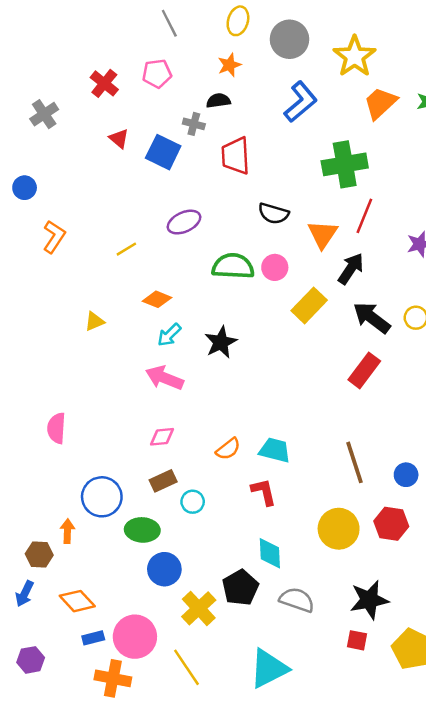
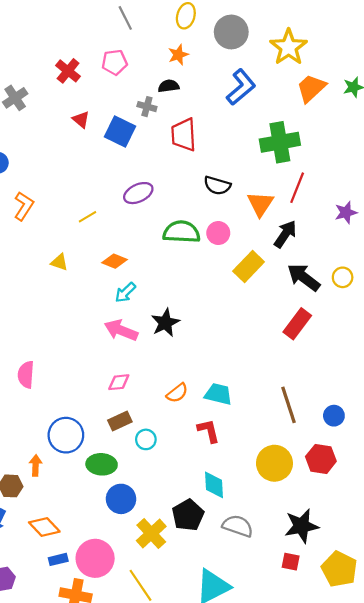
yellow triangle: (94, 321) -> (59, 262), moved, turned 42
black star: (221, 342) -> (165, 323), moved

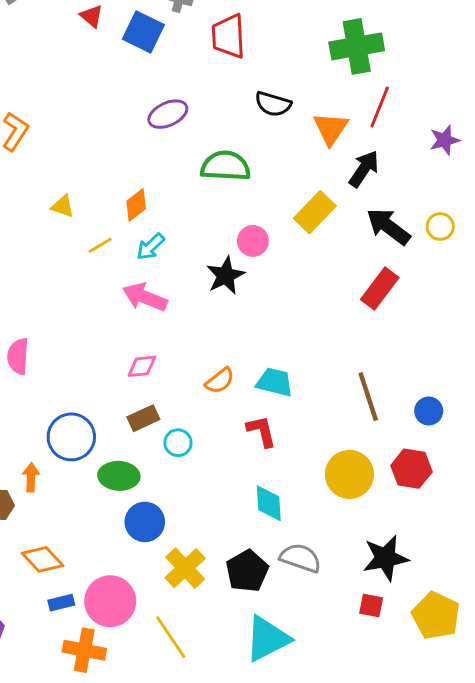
yellow line: (87, 217) -> (100, 245), moved
pink circle: (218, 233) -> (253, 241), moved
orange diamond: (115, 261) -> (136, 205), turned -60
black star: (165, 323) -> (226, 276), moved
black pentagon: (188, 515) -> (247, 571), moved

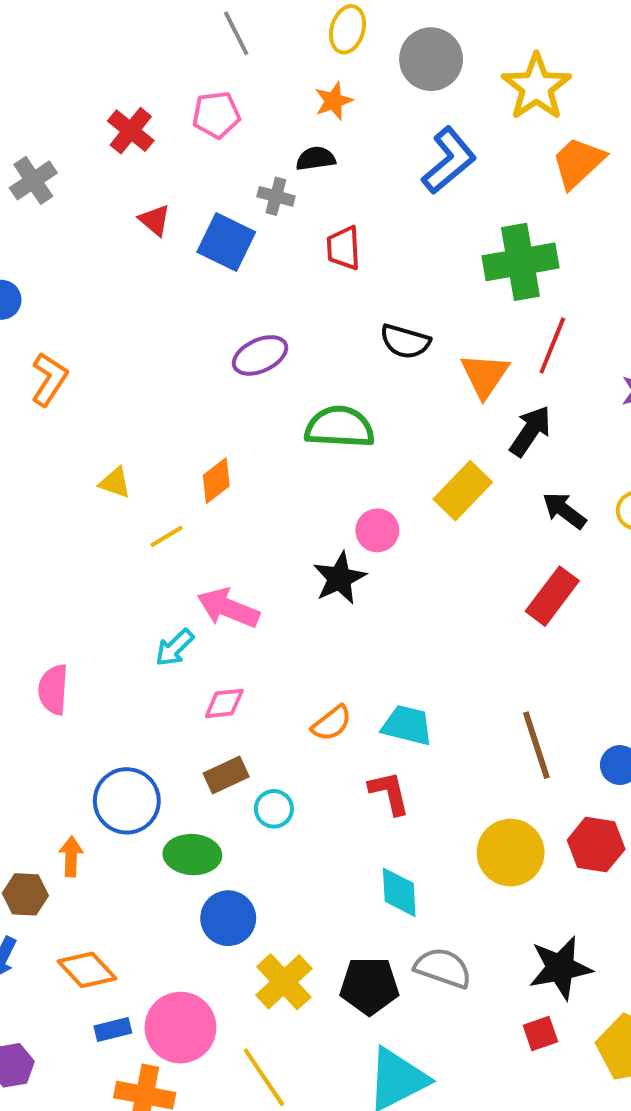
red trapezoid: (228, 36) -> (344, 248), size x0.7
black arrow: (388, 227) -> (564, 511), size x0.7
cyan arrow: (151, 247) -> (174, 648), moved
black pentagon: (247, 571) -> (369, 986), turned 30
red square: (371, 606) -> (540, 1033), turned -30

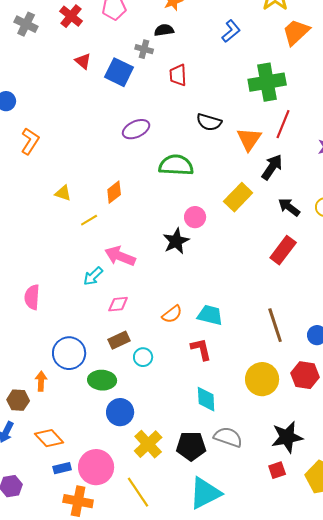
blue L-shape: (449, 161) -> (231, 31), size x0.7
gray cross: (33, 180) -> (26, 24), moved, turned -30

